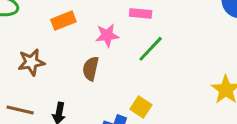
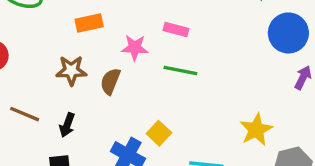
green line: (151, 49) -> (180, 70), turned 48
brown star: (31, 62) -> (71, 70), moved

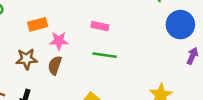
pink star: (135, 48) -> (59, 41), moved

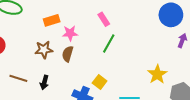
pink rectangle: (100, 26) -> (104, 19), turned 48
green line: (105, 55) -> (109, 43), turned -66

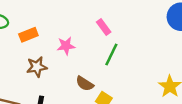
orange rectangle: (52, 20) -> (28, 35), moved
brown semicircle: (68, 54) -> (85, 84), moved, turned -70

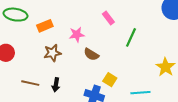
green line: (111, 55) -> (131, 37), moved
brown semicircle: (85, 84) -> (91, 54), moved

